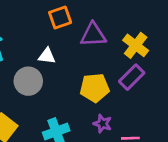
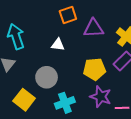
gray circle: (28, 81) -> (47, 77), moved
purple star: (103, 124) -> (101, 97), size x1.5

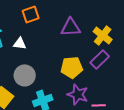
orange square: (68, 15) -> (31, 14), moved
white triangle: (58, 45) -> (20, 43), moved

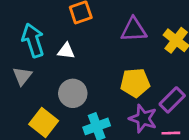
purple rectangle: (100, 59) -> (172, 100), moved

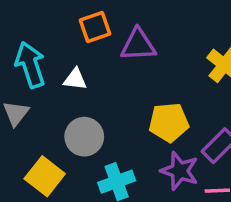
purple triangle: (134, 30) -> (138, 45), moved

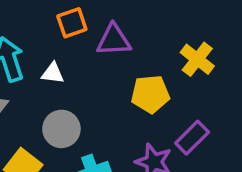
yellow pentagon: (169, 122) -> (150, 94), moved

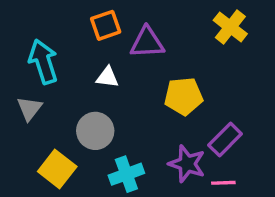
yellow cross: (197, 59) -> (230, 27), moved
white triangle: (53, 73) -> (107, 77), moved

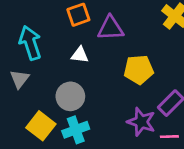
cyan cross: (126, 174) -> (76, 130), moved

